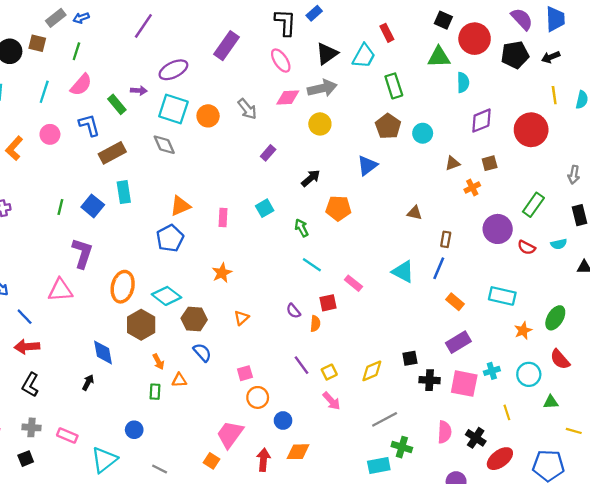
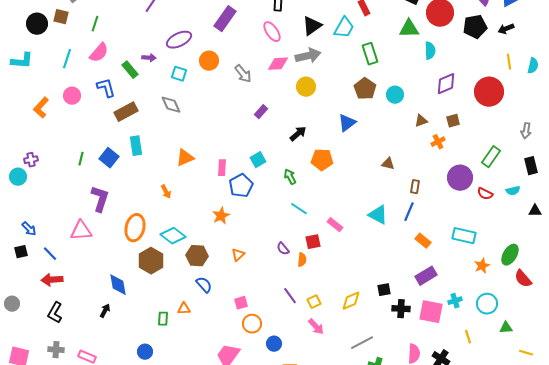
cyan square: (173, 109) -> (179, 74), size x0.6
orange circle: (208, 116) -> (209, 61), moved
blue pentagon: (170, 238) -> (241, 186), moved
red semicircle: (560, 359) -> (523, 279), moved
orange arrow: (158, 362) -> (166, 192), moved

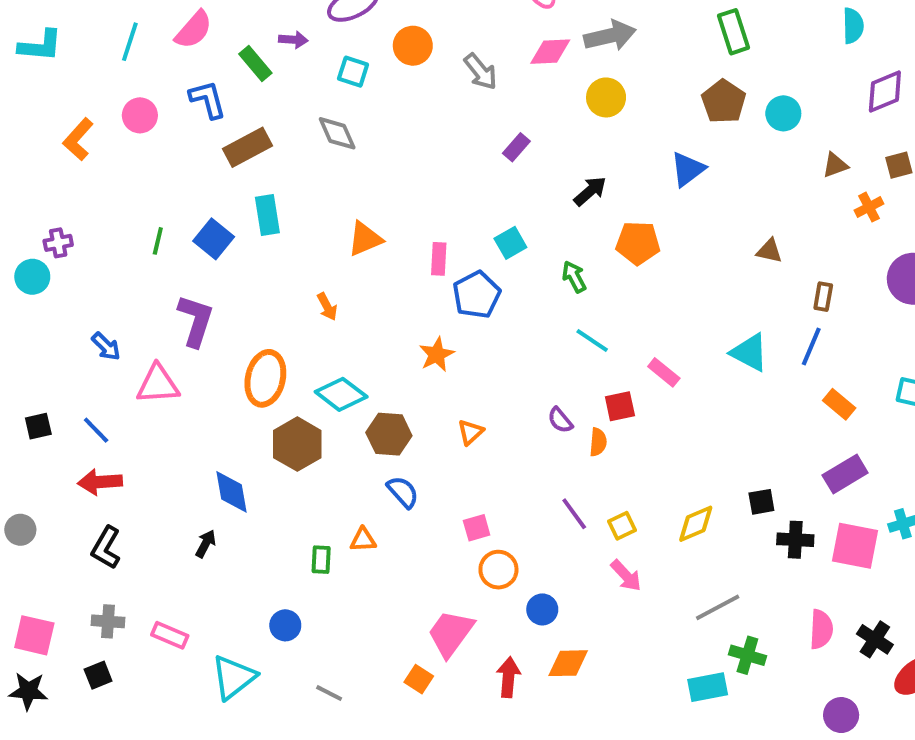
blue arrow: (29, 229) -> (106, 346), moved

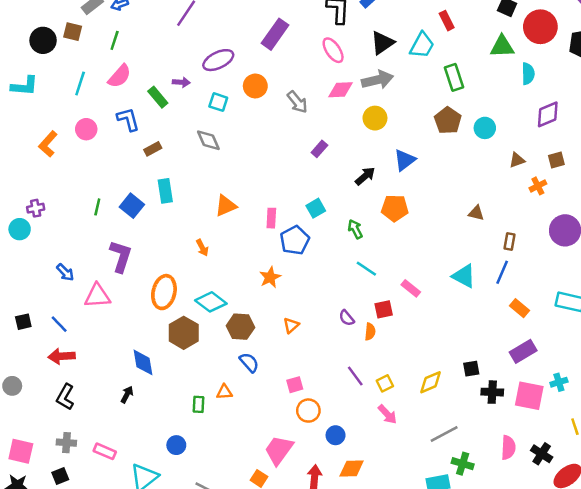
brown rectangle: (247, 147) -> (153, 149), size x0.6
blue triangle: (688, 169) -> (405, 160), moved

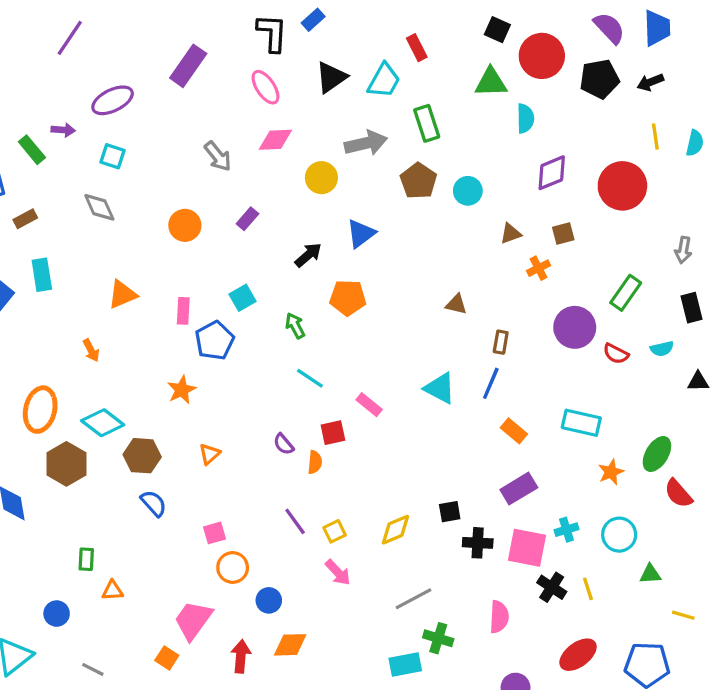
gray arrow: (377, 80) -> (366, 143), moved
orange circle: (255, 86) -> (185, 225), moved
orange triangle: (224, 392) -> (113, 591), moved
black cross: (542, 454) -> (552, 587), moved

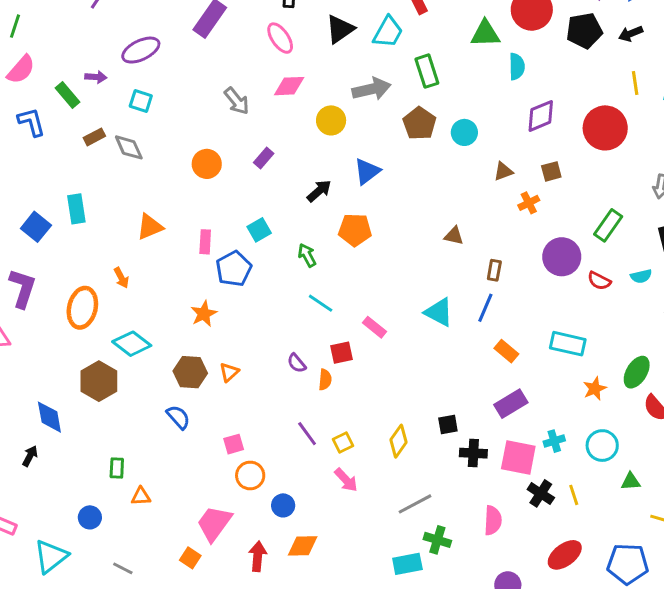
brown rectangle: (25, 219) -> (94, 137), moved
orange ellipse: (40, 410) -> (82, 308), moved
brown hexagon: (142, 456) -> (190, 372), moved
yellow diamond: (395, 530) -> (398, 441), turned -32

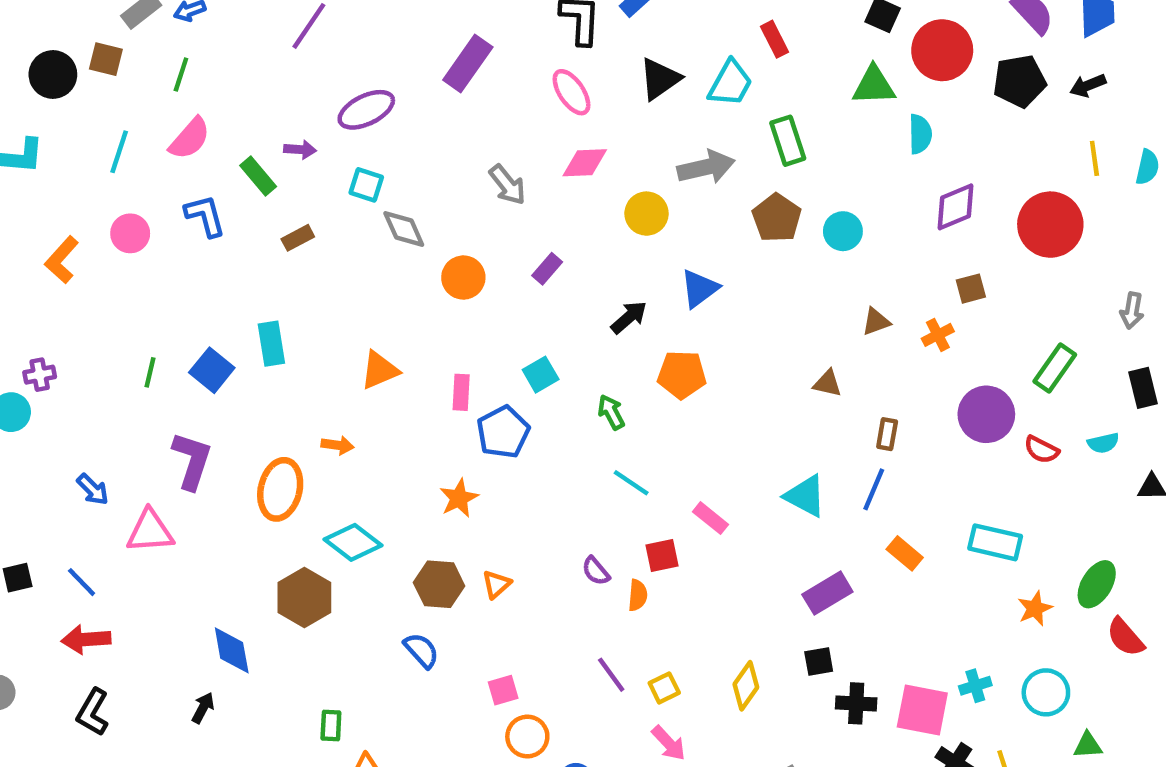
gray diamond: (129, 147) -> (404, 229), moved
brown triangle: (503, 171) -> (876, 322), moved
orange arrow: (121, 278) -> (338, 445), turned -54
purple rectangle: (511, 404) -> (827, 593), moved

